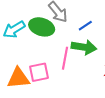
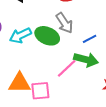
pink line: (65, 58) -> (67, 68), turned 30
pink square: (39, 72) -> (40, 91), moved

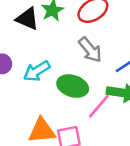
green ellipse: (47, 36) -> (73, 86), moved

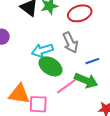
cyan arrow: (37, 71) -> (42, 50), moved

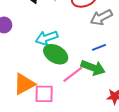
gray arrow: (70, 42) -> (101, 17), moved, turned 90
orange triangle: (19, 94) -> (24, 84), turned -35

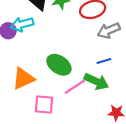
cyan arrow: (47, 38) -> (22, 24), moved
orange triangle: (24, 84) -> (23, 79), moved

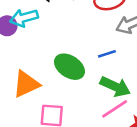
blue line: (104, 61) -> (107, 54), moved
pink line: (75, 87) -> (115, 109), moved

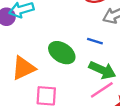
blue line: (107, 54) -> (95, 41), turned 35

